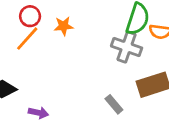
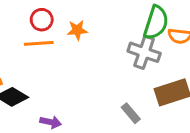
orange line: (27, 39) -> (39, 43), turned 44

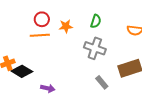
green semicircle: (156, 23) -> (96, 21), moved, size x0.6
gray cross: (144, 52) -> (95, 48), moved

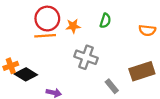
red circle: (42, 19) -> (47, 19), size x1.5
gray cross: (95, 48) -> (86, 57), moved

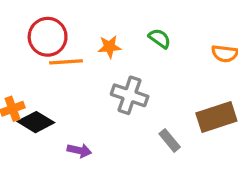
red circle: (47, 19) -> (48, 37), moved
green semicircle: (105, 21) -> (160, 38), turned -72

